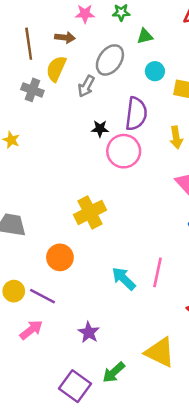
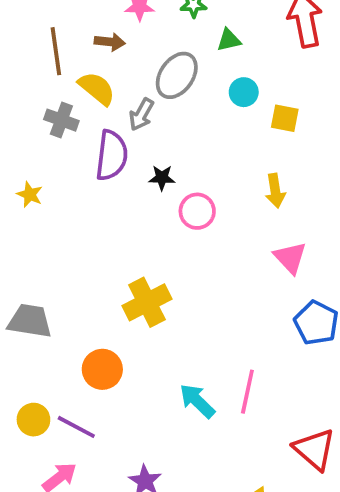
yellow semicircle: (56, 69) -> (97, 88), turned 105
purple semicircle: (136, 114) -> (112, 155), moved
pink circle: (124, 151) -> (197, 211), size x0.7

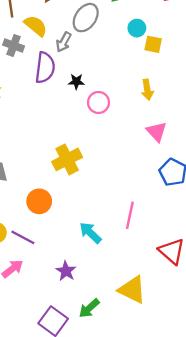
cyan circle: (244, 92) -> (137, 28), moved
cyan arrow: (197, 401) -> (90, 233), moved

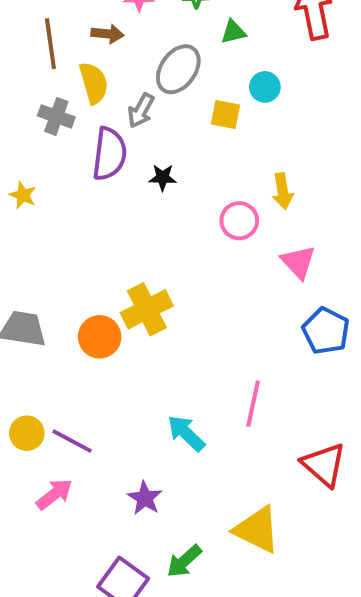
yellow semicircle: (36, 26) -> (94, 83), turned 35
yellow square: (153, 44) -> (226, 114), moved
pink circle: (98, 102) -> (239, 221), moved
orange circle: (39, 201) -> (100, 337), moved

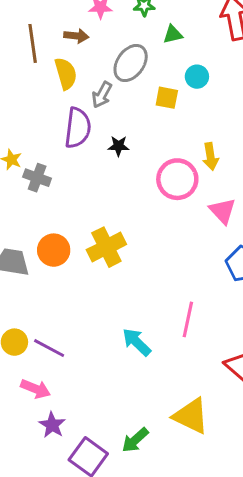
gray cross: (56, 116) -> (37, 178), moved
pink circle: (239, 221) -> (177, 179), size x1.4
orange circle: (100, 337) -> (54, 250), moved
pink arrow: (54, 494) -> (36, 389), turned 60
purple star: (145, 498) -> (52, 425), moved

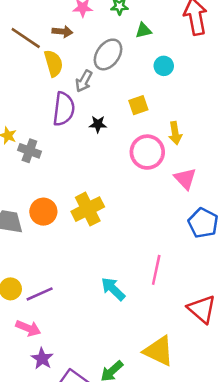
brown line: (33, 43) -> (26, 38), turned -48
yellow square: (167, 98) -> (138, 105), moved, turned -30
purple line: (49, 348) -> (40, 294), turned -52

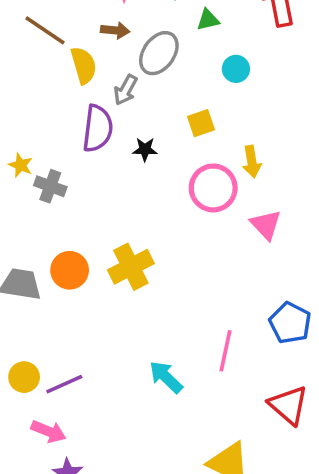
brown arrow: (62, 32) -> (115, 30), moved
blue pentagon: (203, 223) -> (290, 323), moved

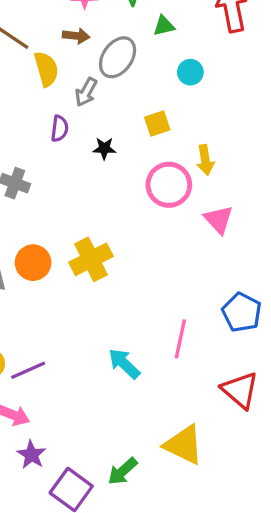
purple semicircle: (98, 128) -> (60, 128), size x0.6

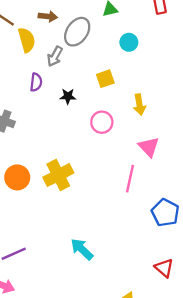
pink circle: (169, 185) -> (102, 122), moved, size x0.7
pink line: (180, 339) -> (130, 179), moved
red triangle: (240, 390) -> (164, 268), size x0.7

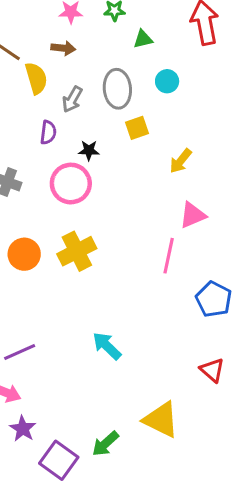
gray ellipse: (77, 32) -> (117, 89), moved, turned -40
yellow arrow: (139, 105) -> (181, 161), turned 48
pink circle: (102, 122) -> (71, 184), moved, size x1.4
pink triangle: (149, 147) -> (193, 215), turned 50

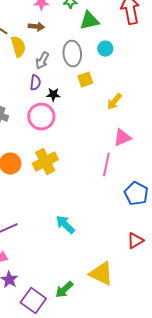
green triangle: (143, 39) -> (89, 21), size x1.5
purple semicircle: (48, 132) -> (35, 83), moved
red triangle: (212, 370) -> (135, 241), turned 48

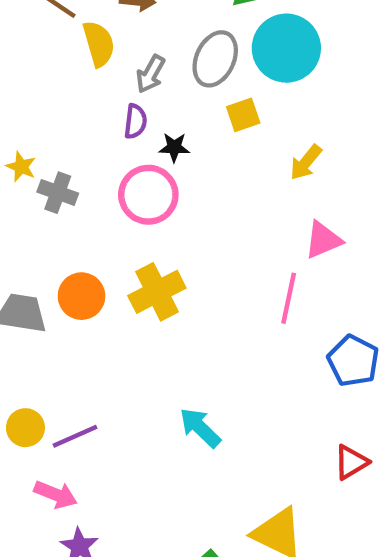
cyan circle: (105, 49) -> (286, 48), size x2.0
gray ellipse: (72, 54) -> (215, 59), turned 30

